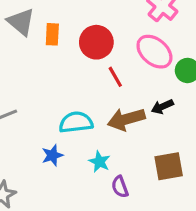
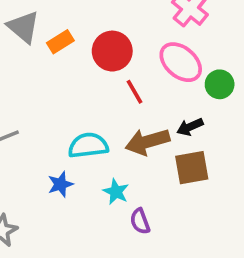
orange rectangle: (52, 34) -> (60, 42), turned 55
brown square: (169, 166) -> (192, 168), moved

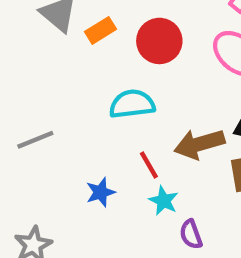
red line: (134, 92) -> (149, 165), moved
cyan semicircle: (88, 145) -> (132, 104), moved

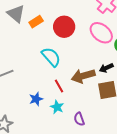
cyan semicircle: (132, 104) -> (51, 57), turned 55
cyan star: (164, 201) -> (57, 107), moved

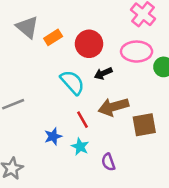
pink ellipse: (101, 33) -> (137, 52), turned -40
black arrow: (106, 68) -> (103, 73), moved

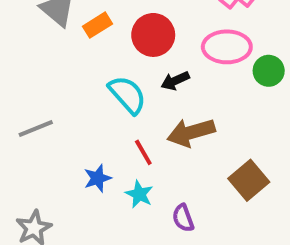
brown square: (144, 125) -> (249, 180), moved, turned -30

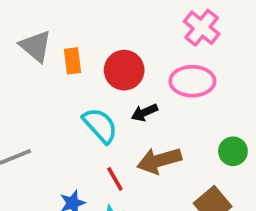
orange rectangle: (98, 25) -> (72, 61), turned -65
green circle: (269, 71) -> (233, 151), moved

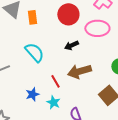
red circle: (124, 70) -> (68, 14), moved
cyan semicircle: (100, 125) -> (34, 52), moved

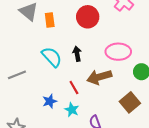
pink ellipse: (97, 28) -> (118, 52), moved
black arrow: (71, 45) -> (77, 54), moved, turned 104

